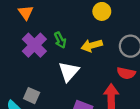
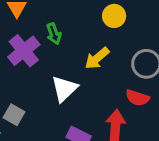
green arrow: (60, 40) -> (54, 34), moved
yellow arrow: (92, 46) -> (97, 58), turned -30

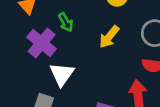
white triangle: (64, 89) -> (62, 74), moved

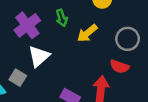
green arrow: (66, 22) -> (62, 18), moved

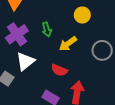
red semicircle: (120, 66) -> (59, 70), moved

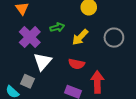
green arrow: (47, 30) -> (57, 27), turned -80

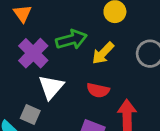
green arrow: (57, 27) -> (71, 40), size x1.5

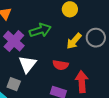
yellow arrow: (103, 53) -> (74, 41), moved

